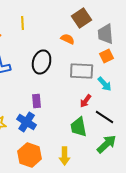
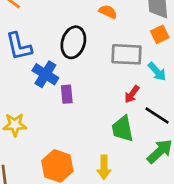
blue cross: (27, 122) -> (45, 74), moved

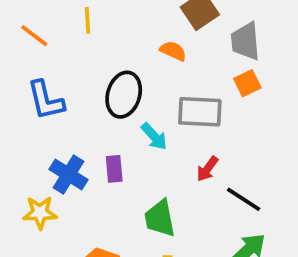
cyan arrow: (157, 72) -> (154, 136), moved
blue cross: (45, 74) -> (69, 175), moved
green trapezoid: (123, 129) -> (160, 218), moved

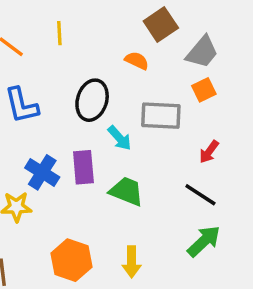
gray trapezoid: (245, 41) -> (202, 52), turned -135
purple rectangle: (114, 169) -> (83, 167), size x1.4
red arrow: (207, 169) -> (209, 152), moved
green trapezoid: (160, 218) -> (126, 191), moved, turned 123

